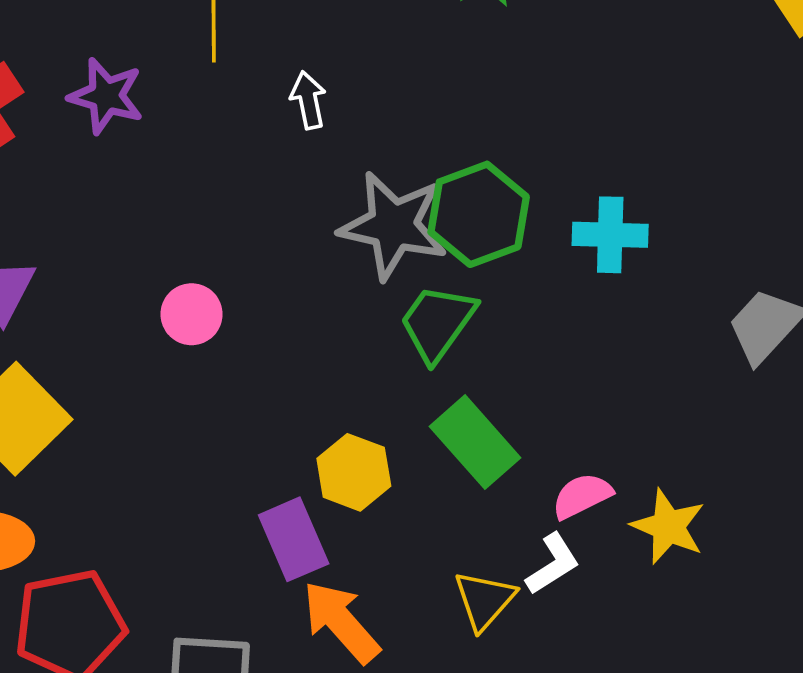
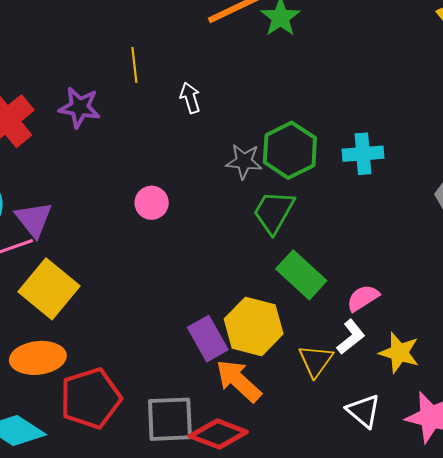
gray star: (393, 226) -> (244, 161), size x0.6
pink circle: (192, 314) -> (152, 203), moved
yellow hexagon: (354, 472) -> (254, 326), moved, size x1.4
yellow star: (668, 527) -> (399, 353), moved

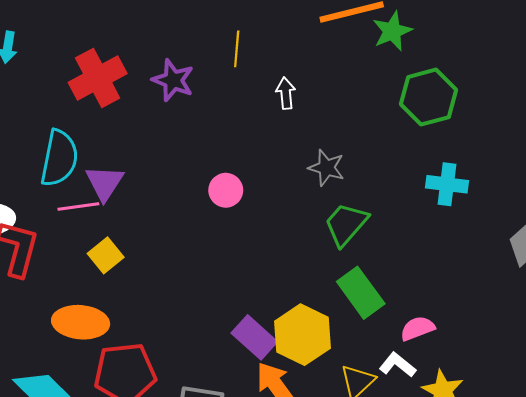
green hexagon: (290, 150) -> (429, 97), moved
yellow square: (49, 289) -> (106, 255), size x0.6
white L-shape: (351, 337) -> (398, 365), turned -114
purple rectangle: (208, 339) -> (254, 337), turned -30

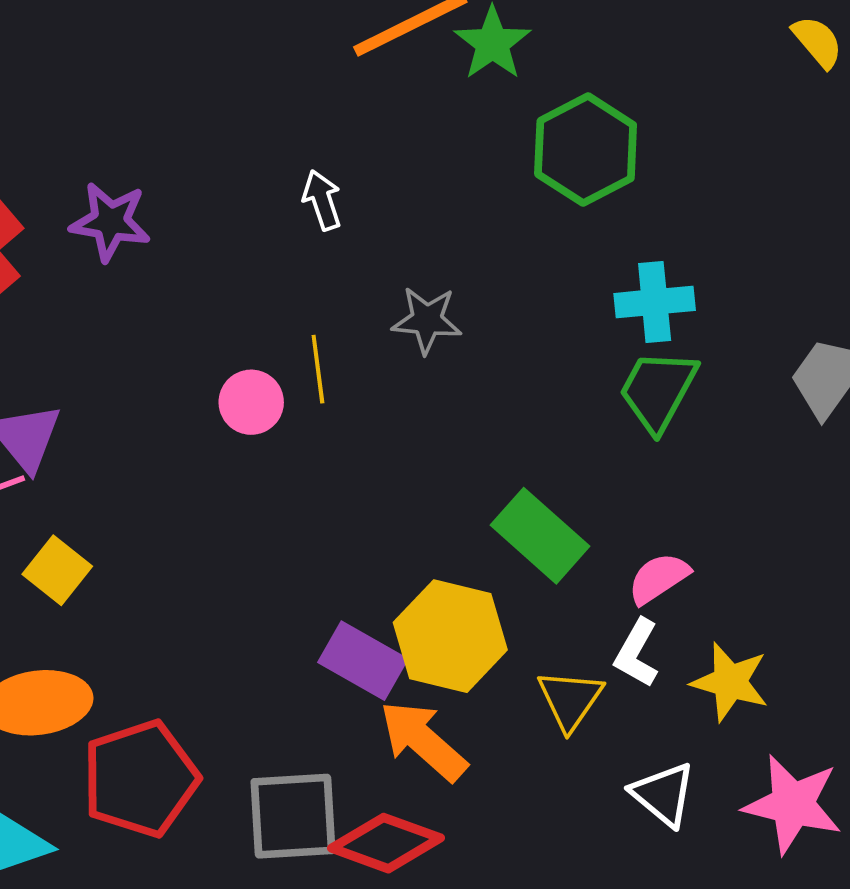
yellow line: (237, 49) -> (318, 369), moved
green trapezoid: (346, 224) -> (658, 391), moved
white L-shape: (398, 365) -> (637, 653), turned -87

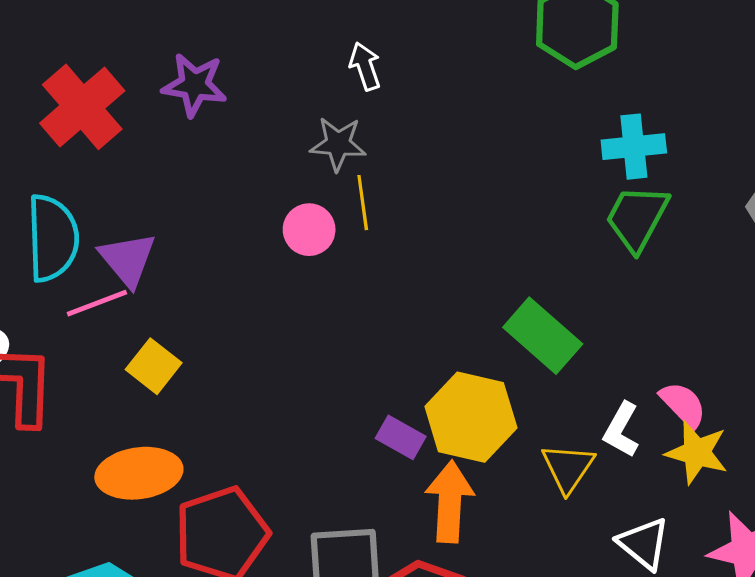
gray star: (427, 320) -> (338, 144), moved
pink semicircle: (659, 578) -> (683, 405), moved, turned 80
purple rectangle: (363, 661) -> (401, 437), size x0.7
orange arrow: (423, 741) -> (450, 502), turned 52

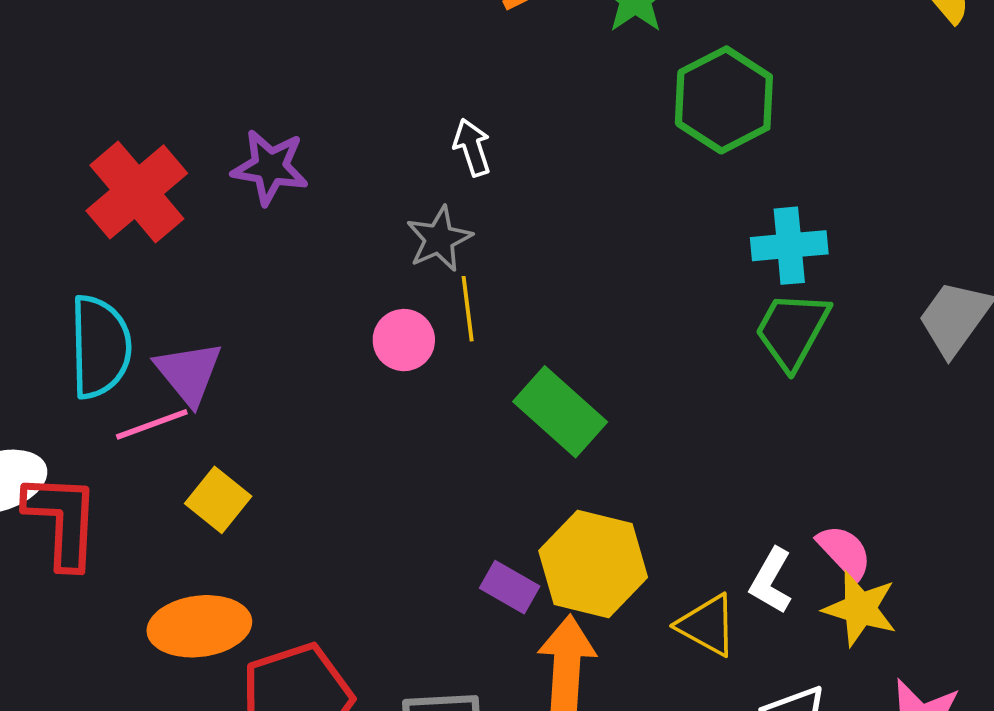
gray star: (338, 144) -> (439, 239), turned -30
green rectangle: (543, 336) -> (560, 412), moved
yellow triangle: (568, 468) -> (707, 625), turned -36

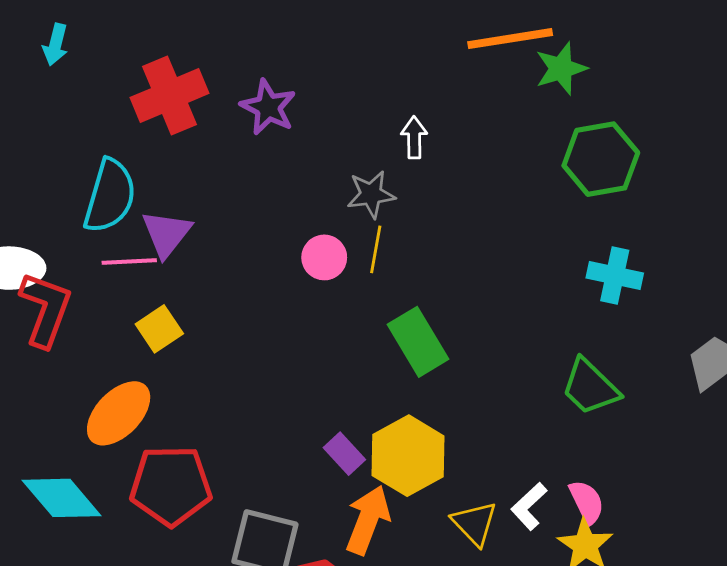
green trapezoid: (792, 330) -> (590, 387), moved, turned -92
orange ellipse: (199, 626) -> (119, 413), turned -56

